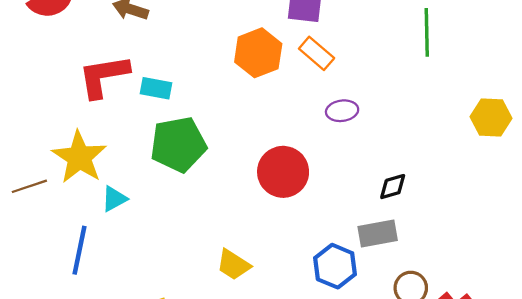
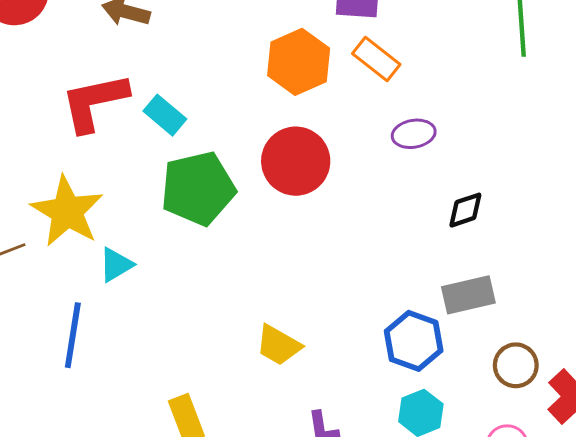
cyan rectangle: (156, 88) -> (165, 115), turned 32
red circle: (283, 172) -> (296, 161), moved
black diamond: (393, 187) -> (465, 210), moved

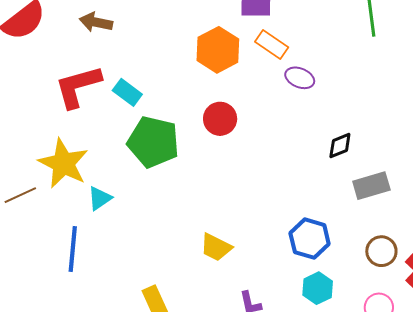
purple ellipse: (414, 134) -> (300, 78), moved, turned 36
red circle: (296, 161) -> (220, 119), size x0.7
green pentagon: (198, 188) -> (153, 142), turned 30
gray rectangle: (468, 295) -> (371, 186), moved

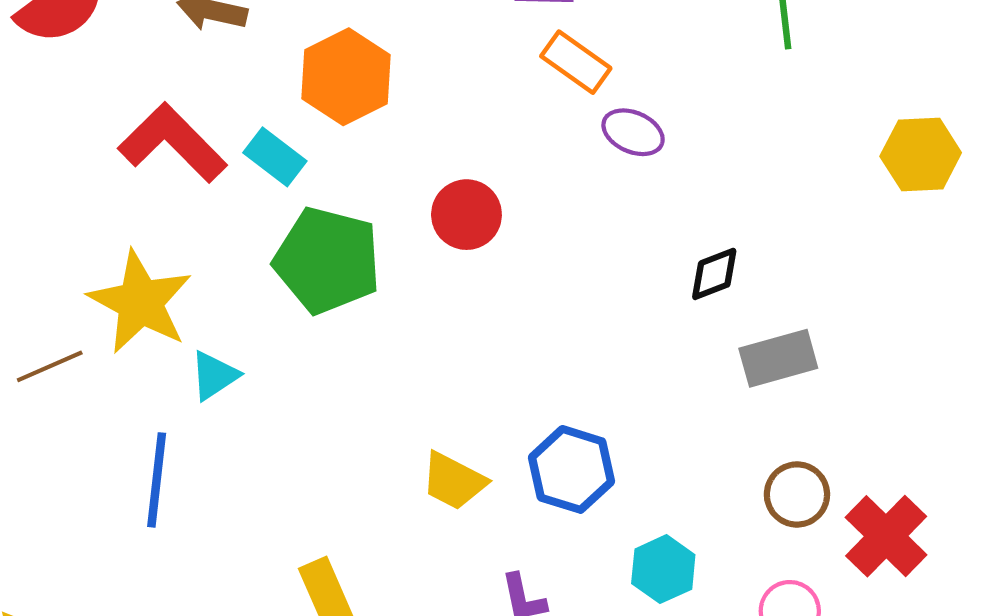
orange hexagon: (218, 50) -> (346, 77), moved
red L-shape: (78, 86) -> (172, 143), turned 60
blue hexagon: (310, 239) -> (572, 469), moved

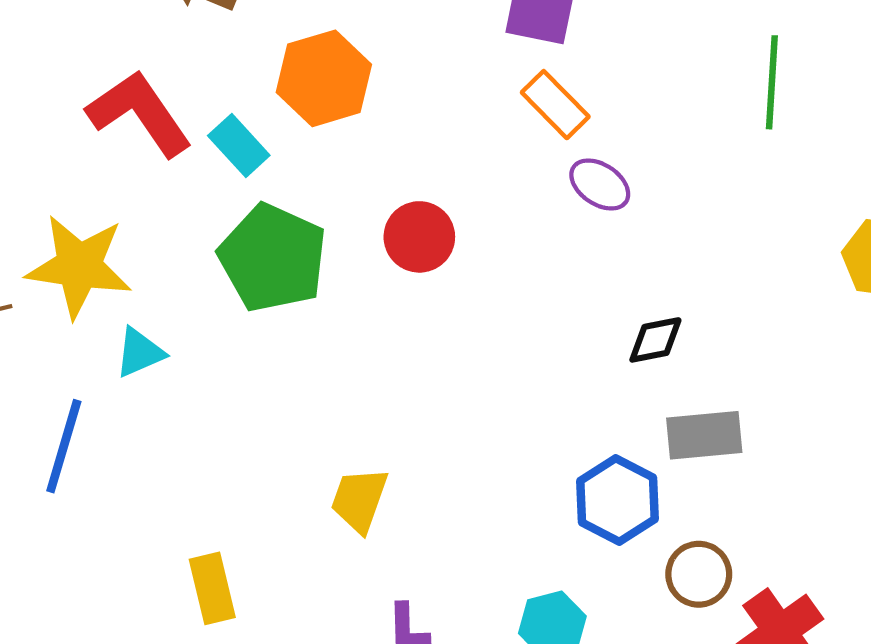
yellow star: (140, 302) -> (79, 266), turned -30
blue hexagon: (572, 469) -> (617, 500), moved
yellow trapezoid: (454, 481) -> (359, 500), turned 72

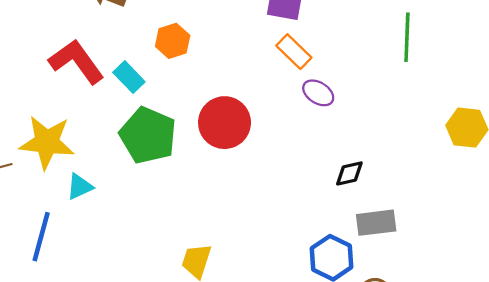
orange hexagon: (324, 78) -> (173, 41), size x0.7
red circle: (419, 237) -> (225, 123), size x1.4

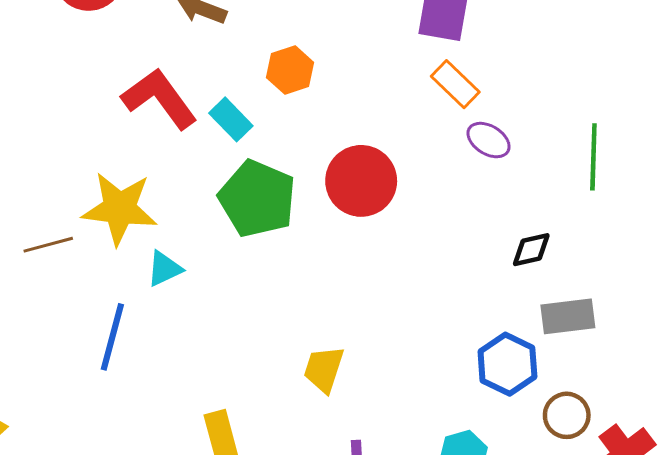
green line: (407, 37) -> (593, 157), moved

